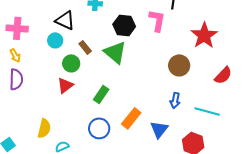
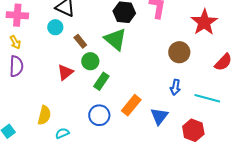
brown rectangle: (85, 47) -> (80, 41), moved
green circle: (71, 63) -> (90, 61), moved

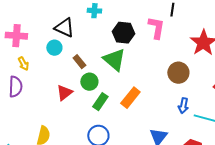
yellow arrow: (15, 42) -> (23, 64), moved
blue arrow: (175, 87) -> (183, 106), moved
orange rectangle: (131, 105) -> (130, 98), moved

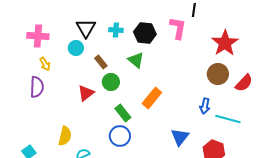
cyan cross: (94, 11) -> (116, 30), moved
black triangle: (64, 28) -> (86, 28), turned 35
green triangle: (114, 60) -> (136, 60), size x0.7
brown circle: (178, 73) -> (218, 74), moved
green rectangle: (100, 102) -> (123, 113), moved, turned -72

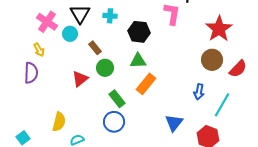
black hexagon: (145, 33) -> (139, 32), moved
pink cross: (38, 36) -> (47, 22), moved, turned 30
green triangle: (136, 60) -> (138, 61), moved, turned -42
cyan line: (228, 119) -> (222, 105), turned -75

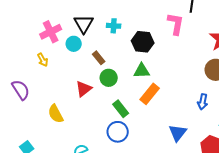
pink cross: (47, 22) -> (51, 32), turned 30
purple semicircle: (31, 73) -> (21, 90), moved, turned -35
yellow semicircle: (59, 122) -> (56, 114), moved, turned 138

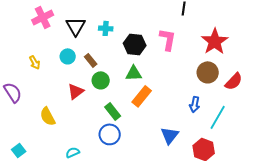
pink L-shape: (176, 24) -> (168, 39), moved
pink cross: (51, 32) -> (43, 17), moved
cyan circle: (74, 44) -> (68, 56), moved

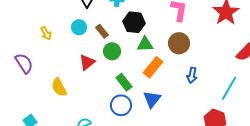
black hexagon: (135, 44) -> (134, 22), moved
brown circle: (208, 72) -> (179, 43), moved
blue arrow: (195, 104) -> (192, 75), moved
blue triangle: (170, 135) -> (152, 99), moved

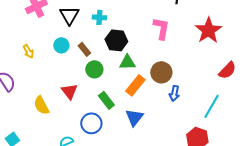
brown circle: (179, 43) -> (161, 72), moved
red triangle: (87, 62) -> (69, 91), moved, turned -30
blue circle: (121, 105) -> (91, 123), moved

